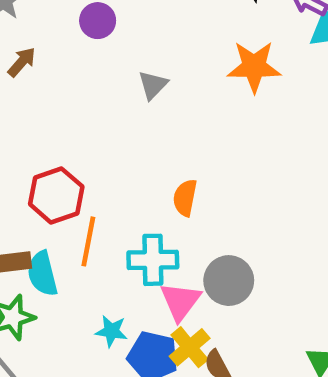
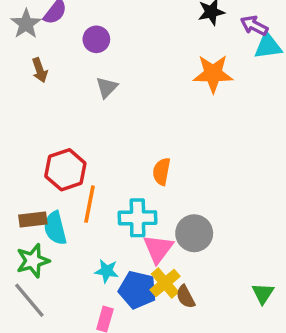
brown arrow: (22, 62) -> (40, 70), turned 120
gray triangle: (153, 85) -> (107, 87), moved

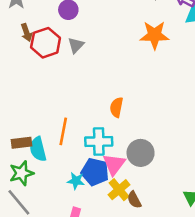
red hexagon: (65, 170) -> (46, 43), moved
blue pentagon: (138, 290) -> (95, 172), moved

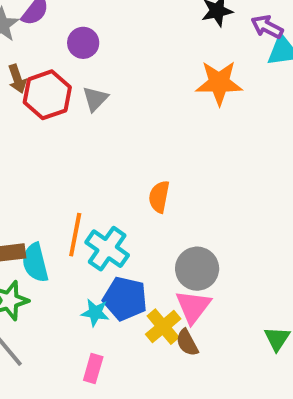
cyan cross: (99, 142) -> (107, 249), moved, turned 36
pink triangle: (114, 164) -> (193, 307), moved

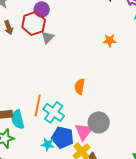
orange star: (219, 83) -> (110, 40), moved, size x0.6
red hexagon: (47, 95) -> (34, 23), moved
pink triangle: (193, 307) -> (84, 131), moved

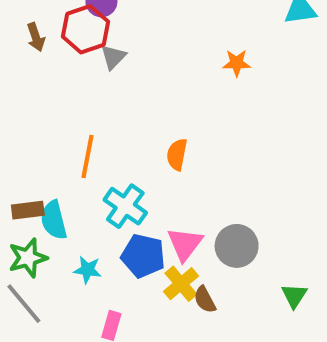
orange line: (38, 105) -> (87, 156), moved
gray circle: (99, 122) -> (237, 246), moved
cyan star: (48, 144) -> (87, 270), moved

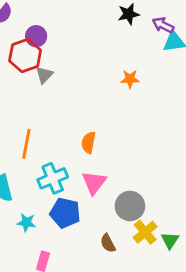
cyan cross: (125, 206) -> (53, 178), turned 32
pink triangle: (185, 244) -> (94, 182), moved
yellow cross: (181, 284) -> (145, 232), moved

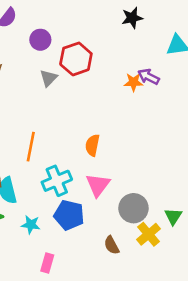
purple arrow: (163, 25) -> (149, 77), moved
red hexagon: (25, 55) -> (76, 59), moved
green triangle: (170, 240) -> (173, 216), moved

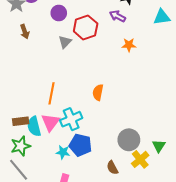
purple arrow: (149, 77) -> (118, 16), moved
pink triangle: (98, 185) -> (51, 122), moved
cyan star: (31, 225) -> (63, 152), moved

